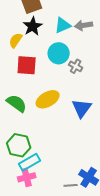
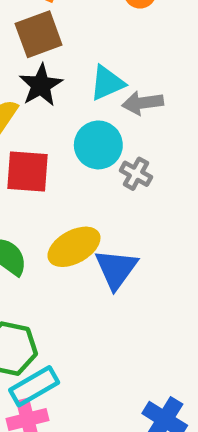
gray arrow: (84, 25) -> (143, 103), moved
blue triangle: (82, 108) -> (116, 269), moved

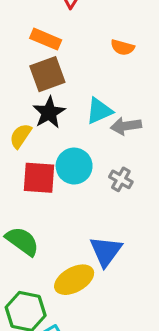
cyan circle: (98, 145) -> (74, 166), moved
yellow ellipse: (74, 247) -> (74, 280), moved

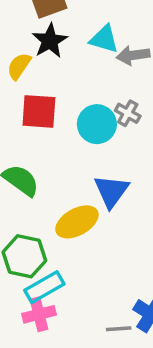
cyan triangle: (99, 111) -> (104, 39), turned 40
cyan circle: (74, 166) -> (97, 124), moved

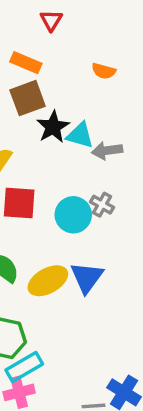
black star: (50, 41) -> (53, 127), moved
yellow ellipse: (77, 222) -> (48, 281), moved

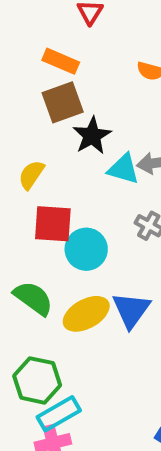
cyan triangle: (80, 135) -> (123, 169), moved
cyan circle: (73, 215) -> (86, 249), moved

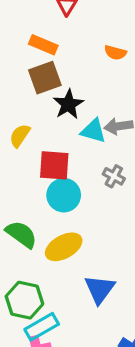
red square: (53, 224) -> (54, 165), moved
blue triangle: (131, 310) -> (100, 289), moved

